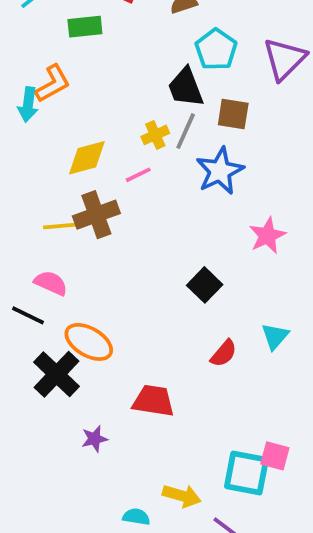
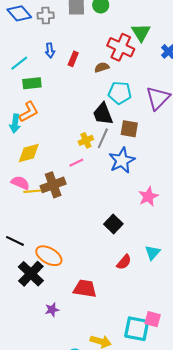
green rectangle: (85, 27) -> (32, 83), moved
cyan pentagon: (216, 49) -> (120, 93), turned -30
yellow diamond: (87, 158) -> (29, 153), moved
pink semicircle: (51, 283) -> (20, 183), moved

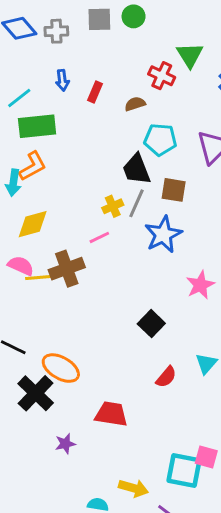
red cross: (121, 47) -> (162, 76), size x0.7
green rectangle: (32, 83) -> (37, 126), size x1.4

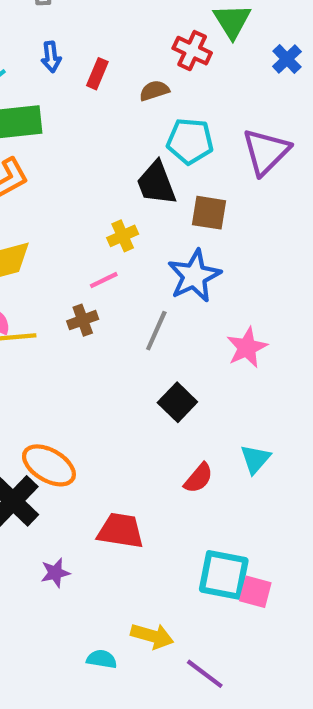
gray line: (136, 203) -> (156, 331), moved
brown cross: (67, 269) -> (83, 320), moved, size x0.6
cyan square: (184, 470) -> (224, 575), moved

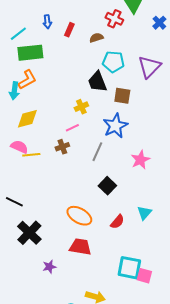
orange ellipse: (49, 465) -> (79, 216), moved

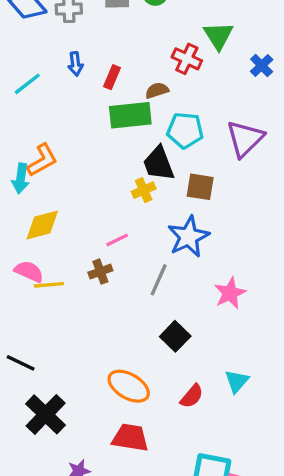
green rectangle: (30, 53) -> (130, 115), moved
yellow cross: (81, 107) -> (144, 190), moved

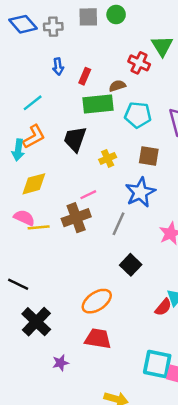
cyan line: (27, 84) -> (33, 103), moved
black trapezoid: (159, 164) -> (75, 139), moved, turned 40
brown cross: (100, 272) -> (76, 218), size x1.6
orange ellipse: (129, 386) -> (97, 301), turned -64
red semicircle: (192, 396) -> (163, 307), moved

